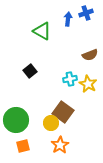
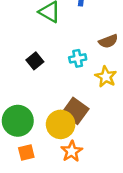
cyan cross: (70, 79) -> (78, 58), moved
yellow circle: (51, 123) -> (61, 124), size x1.5

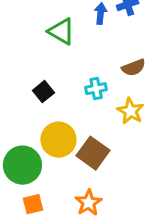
yellow circle: (61, 124) -> (58, 140), moved

